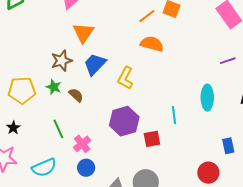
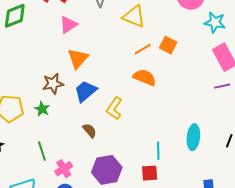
purple line: (228, 61) -> (222, 86), moved
brown semicircle: (76, 95) -> (90, 131), moved
purple hexagon: (124, 121) -> (107, 170), moved
red square: (152, 139) -> (150, 173), moved

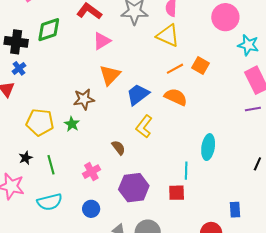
blue trapezoid: (85, 91) -> (138, 94), moved
cyan ellipse: (193, 137) -> (208, 147), moved
green line: (42, 151) -> (51, 165), moved
pink cross: (64, 169) -> (91, 172), moved

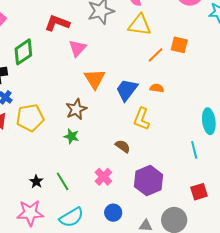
orange semicircle: (176, 97) -> (157, 88), moved, size x0.6
yellow pentagon: (40, 122) -> (30, 118), moved
red square: (177, 193) -> (199, 192), moved

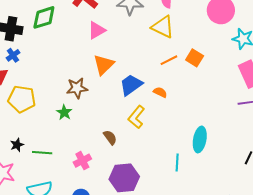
yellow pentagon: (30, 118) -> (22, 99), moved
green line: (63, 181) -> (42, 153), turned -72

